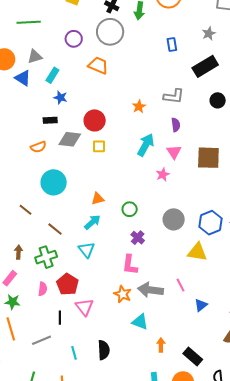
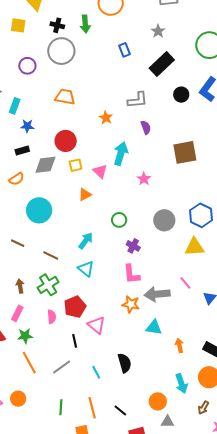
orange trapezoid: (98, 65) -> (65, 97), moved
pink triangle: (174, 152) -> (100, 171), moved
orange triangle: (98, 199) -> (85, 195), moved
red pentagon: (67, 284) -> (75, 307), turned 30

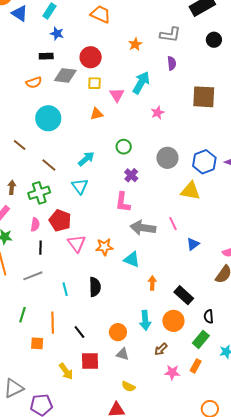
orange star: (131, 304) -> (104, 247), moved, turned -30
red pentagon: (75, 307) -> (60, 220), turned 30
black line: (75, 341) -> (40, 248), moved

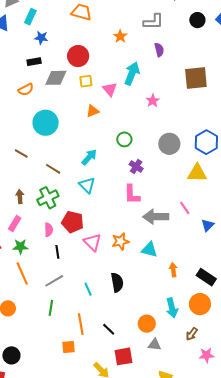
green line: (23, 315) -> (51, 308), moved

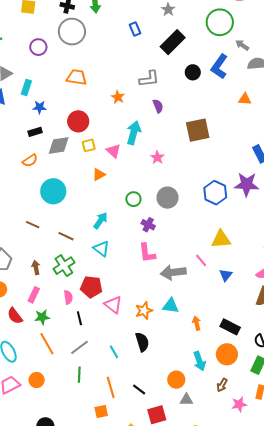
gray circle: (169, 144) -> (168, 198), moved
yellow triangle: (197, 173) -> (221, 239), moved
orange star: (120, 241) -> (144, 311), moved

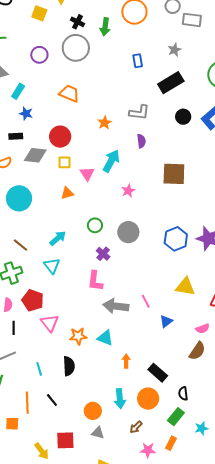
yellow triangle: (221, 239) -> (185, 287), moved
black line: (139, 390) -> (52, 400), moved

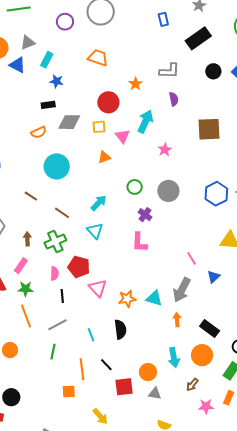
red circle: (60, 137) -> (108, 102), moved
gray arrow: (116, 306) -> (182, 290), moved, turned -65
red square: (65, 440) -> (124, 387), moved

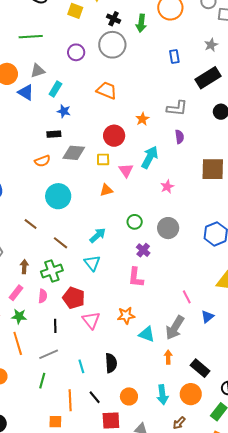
pink semicircle: (54, 274) -> (43, 296), moved
orange star: (127, 299) -> (126, 315), moved
orange circle: (148, 372) -> (129, 396), moved

